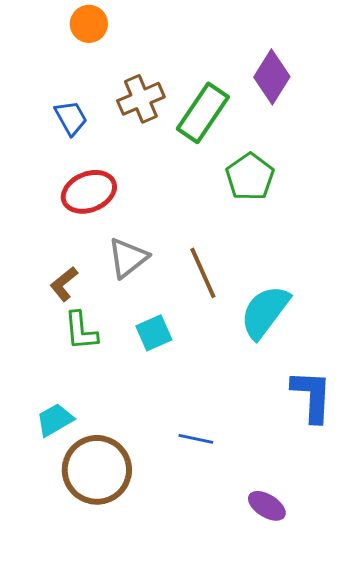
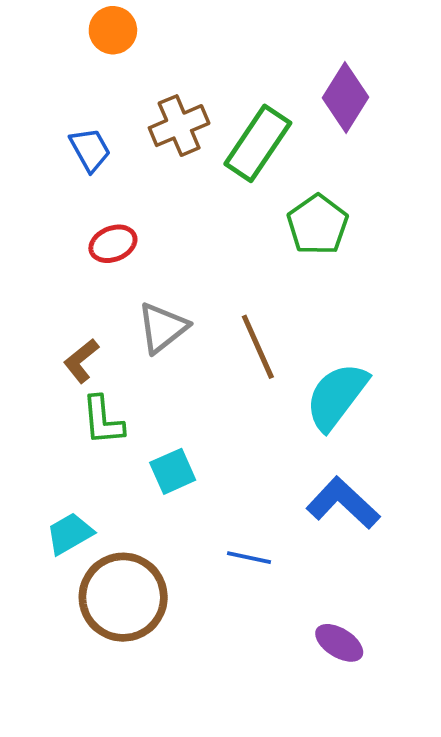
red ellipse: (89, 192) -> (113, 244), size x0.7
cyan square: (154, 333) -> (173, 471), moved
blue L-shape: (312, 396) -> (343, 503), moved, turned -50

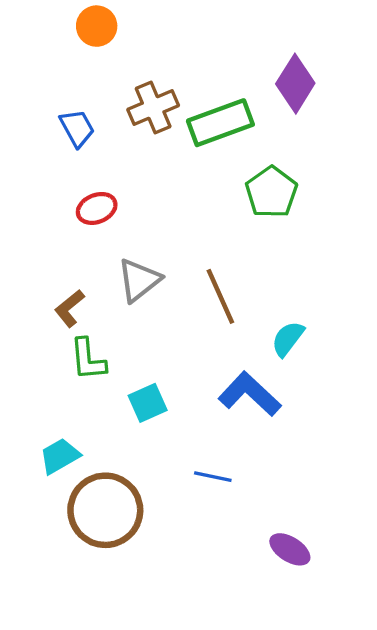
green rectangle: (258, 143) -> (220, 123), turned 36
cyan semicircle: (337, 396) -> (288, 339), size x0.6
blue L-shape: (343, 503) -> (250, 394), moved

